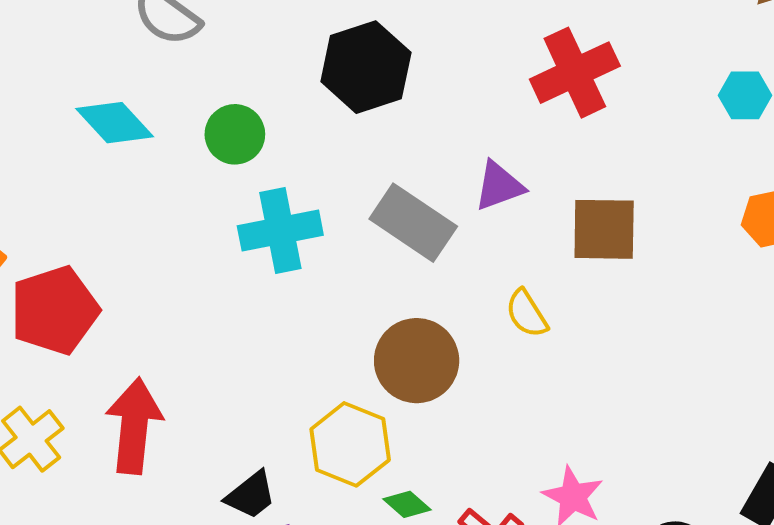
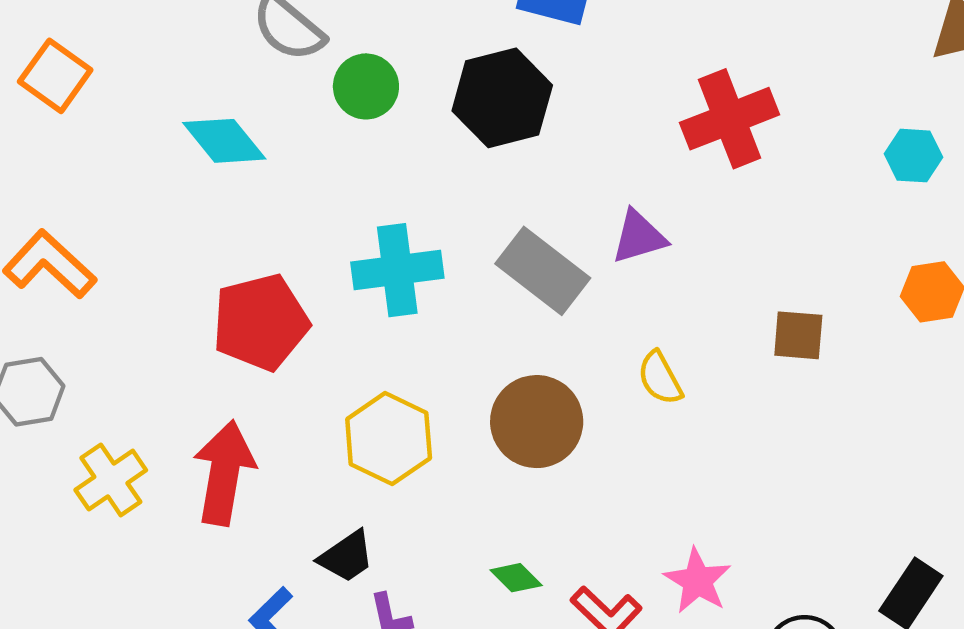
green circle: (235, 134) -> (366, 86), moved
brown square: (604, 229) -> (798, 335), moved, size x0.7
red pentagon: (55, 310) -> (261, 322), moved
yellow hexagon: (350, 444) -> (389, 439), moved

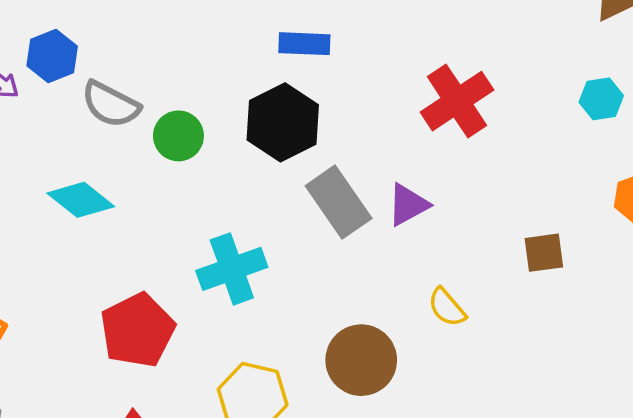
gray rectangle: (543, 271) -> (339, 202), moved, turned 30

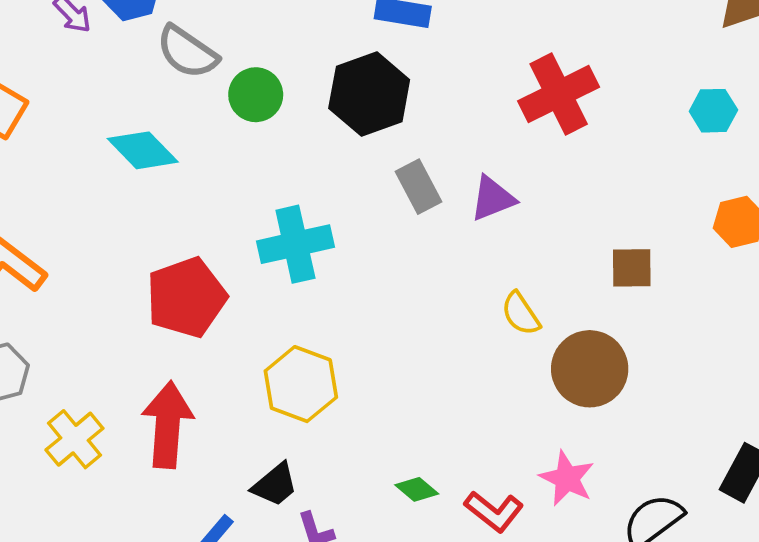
gray rectangle: (339, 202) -> (418, 187), size x0.7
brown circle: (361, 360) -> (590, 369), moved

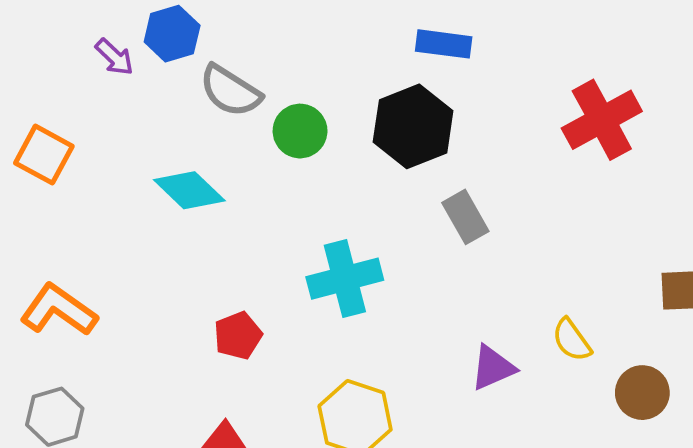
purple triangle: (493, 199) -> (493, 368), moved
red pentagon: (186, 297) -> (238, 335), size x0.6
brown circle: (590, 369) -> (642, 393), size x0.7

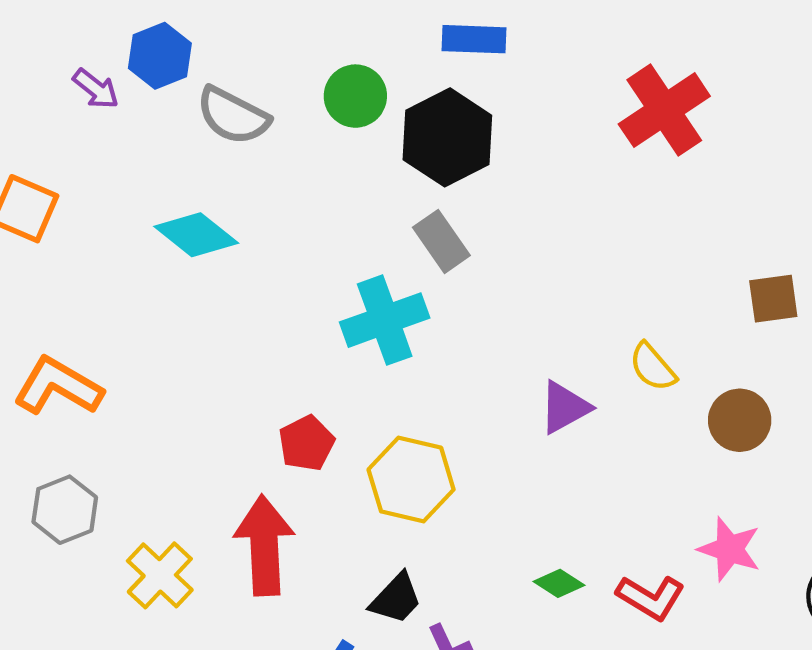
green circle: (300, 131) -> (355, 96), moved
gray rectangle: (465, 217) -> (441, 241), moved
red pentagon: (238, 335) -> (306, 443), moved

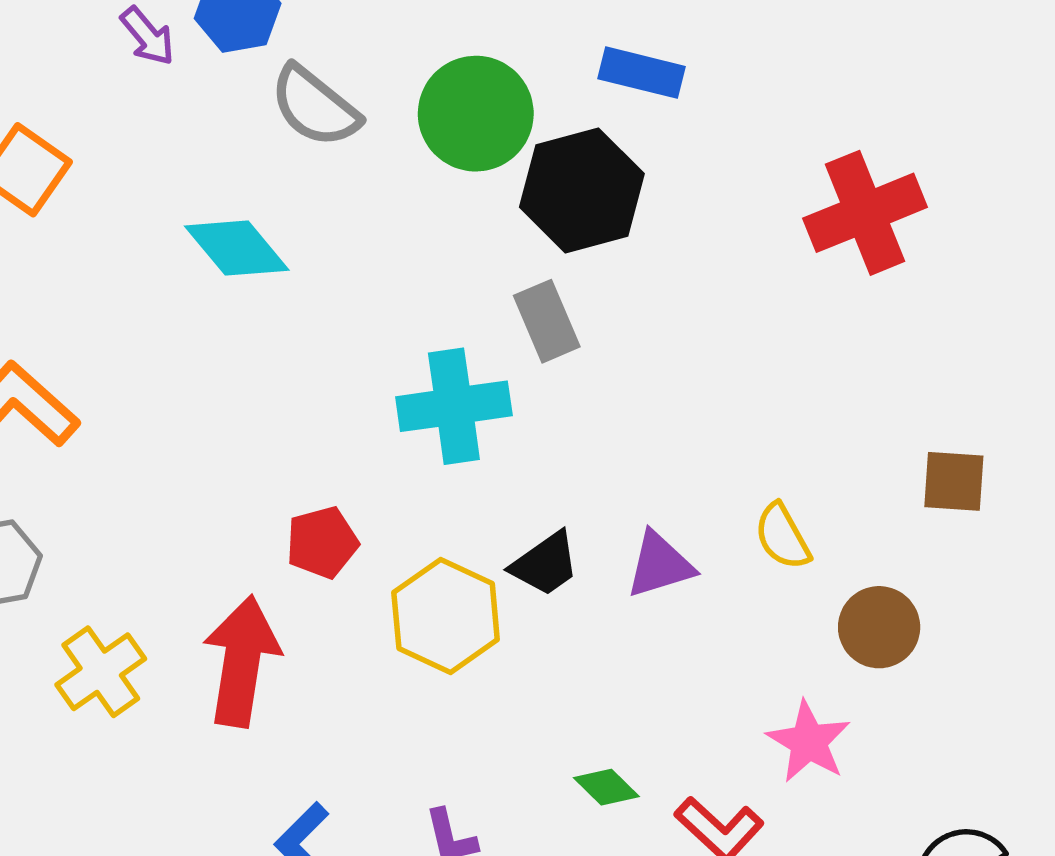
green circle: (355, 96) -> (476, 114), size x1.4
pink star: (729, 549) -> (809, 742), moved
black trapezoid: (396, 599) -> (545, 564), moved

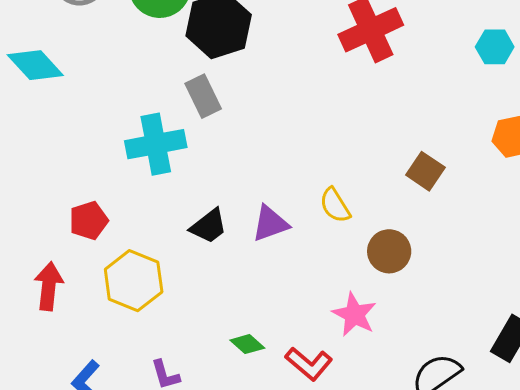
brown square: (954, 481) -> (425, 171), turned 33
yellow hexagon: (446, 616) -> (134, 281), moved
red arrow: (242, 661) -> (49, 286), size x0.7

